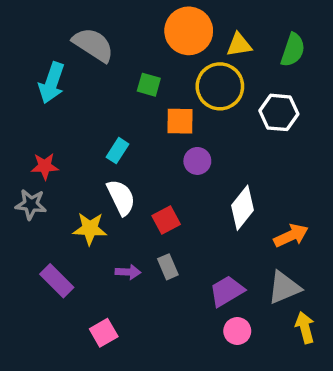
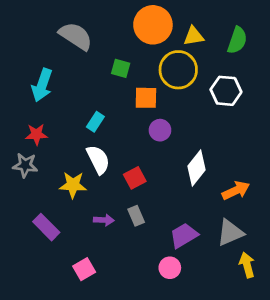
cyan arrow: (52, 83) -> (42, 85), moved
pink circle: (237, 331) -> (170, 268), moved

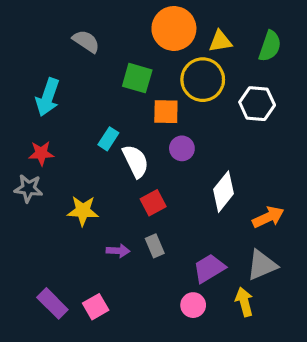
gray semicircle: (76, 36) -> (86, 41), size x0.7
green square: (121, 68) -> (137, 78), size x1.4
white semicircle: (98, 160) -> (136, 161), moved
purple rectangle: (46, 227) -> (52, 303), moved
yellow arrow: (247, 265) -> (244, 302), moved

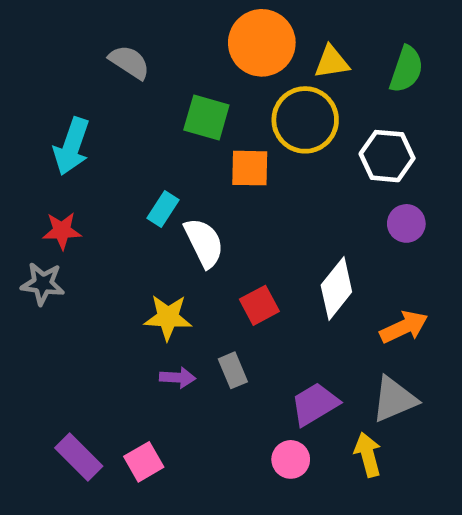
purple circle: (182, 148) -> (406, 223), moved
red square: (153, 203) -> (259, 305), moved
yellow star: (83, 211) -> (168, 317), moved

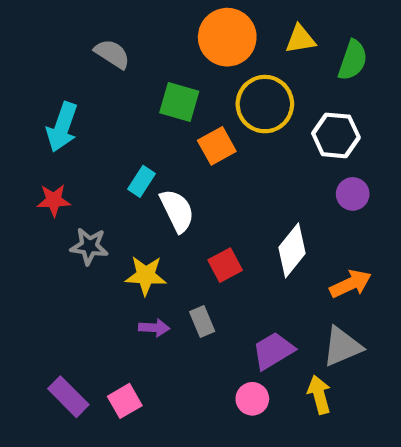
yellow triangle: (332, 62) -> (300, 39), moved
orange square: (250, 168) -> (217, 146), turned -30
gray star: (43, 284) -> (89, 246), moved

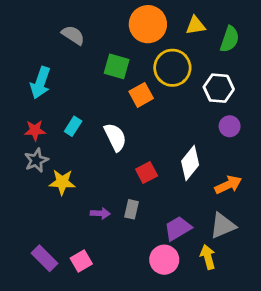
cyan rectangle: (142, 181) -> (73, 126), moved
gray star: (89, 246) -> (36, 160), moved, turned -30
yellow star: (146, 275) -> (62, 182), moved
gray rectangle: (202, 321) -> (132, 209), turned 36
pink circle: (252, 399) -> (164, 260), size x1.4

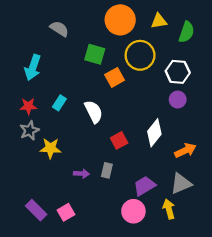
purple circle: (230, 126) -> (178, 100), moved

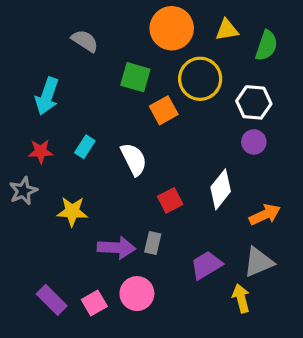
gray star: (29, 131) -> (23, 191), moved
purple arrow: (81, 174) -> (116, 248), size x1.6
pink circle: (133, 211) -> (137, 294), moved

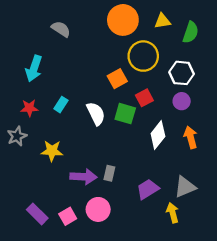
green square: (135, 77) -> (125, 114), moved
red square: (170, 200) -> (144, 98), moved
orange arrow: (265, 215) -> (191, 137), moved, turned -80

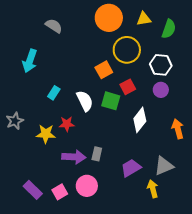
red star: (29, 108) -> (67, 124), moved
orange arrow: (191, 137) -> (178, 129), moved

